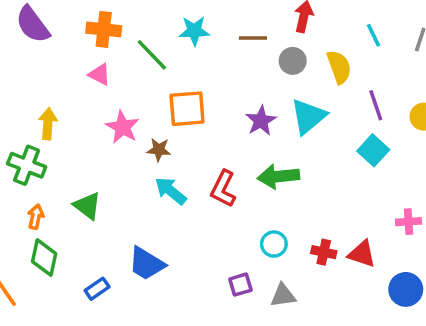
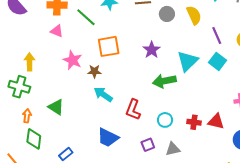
cyan triangle: (308, 116) -> (188, 61), moved
red L-shape: (223, 189) -> (133, 110), moved
blue trapezoid: (146, 264) -> (108, 137), moved

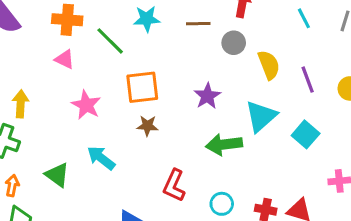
yellow semicircle: (194, 15) -> (269, 65), moved
cyan square: (218, 61) -> (306, 134), moved
brown star: (94, 71) -> (147, 126), moved
cyan arrow: (103, 94) -> (101, 158), moved

